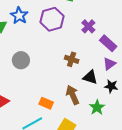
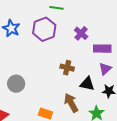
purple rectangle: (108, 43) -> (102, 49), turned -36
gray circle: (21, 60) -> (16, 84), moved

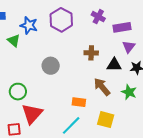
gray circle: (16, 84) -> (51, 66), moved

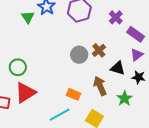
purple rectangle: (122, 27) -> (136, 34), turned 30
brown cross: (91, 53) -> (99, 50), turned 32
gray circle: (51, 66) -> (79, 55), moved

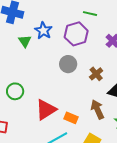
gray circle: (79, 55) -> (68, 64), moved
red triangle: (25, 93) -> (46, 110), moved

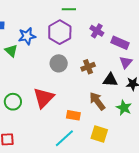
blue star: (43, 31) -> (27, 36), turned -30
brown cross: (96, 74) -> (88, 67), turned 32
red triangle: (46, 110) -> (44, 98), moved

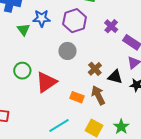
brown cross: (88, 67) -> (95, 69), moved, turned -32
green circle: (13, 102) -> (22, 71), moved
green star: (124, 108) -> (121, 127), moved
orange rectangle: (73, 115) -> (77, 97), moved

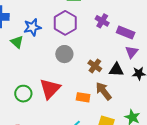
green circle: (22, 71) -> (23, 94), moved

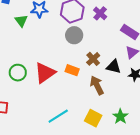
purple cross: (102, 21) -> (100, 13), moved
gray circle: (64, 54) -> (74, 35), moved
orange rectangle: (83, 97) -> (72, 70), moved

